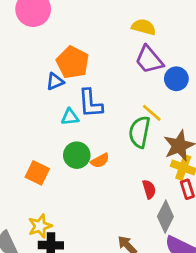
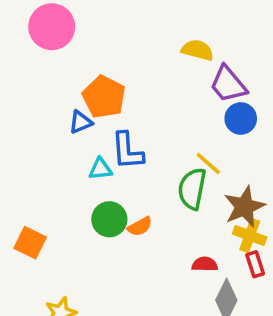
purple trapezoid: (149, 60) -> (228, 84), moved
orange square: (37, 173) -> (30, 243), moved
red semicircle: (149, 189) -> (205, 264), turned -72

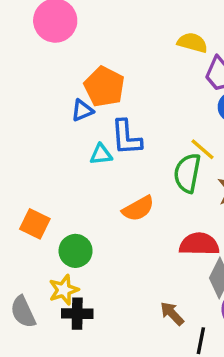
green circle: (109, 219) -> (76, 251), moved
orange semicircle: (140, 226) -> (138, 209), size x1.4
red semicircle: (205, 264) -> (199, 244), size x1.6

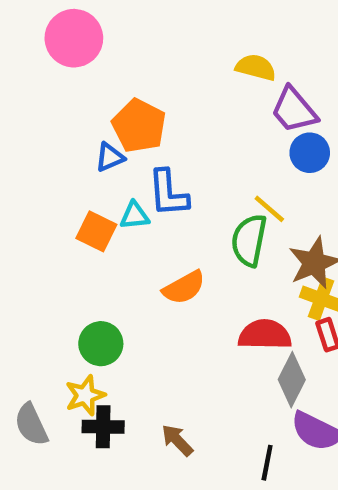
orange square: (35, 224) -> (96, 231), moved
brown arrow: (172, 314) -> (177, 440), moved

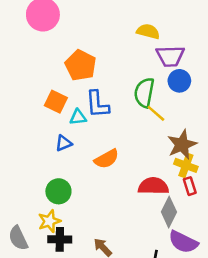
purple trapezoid: (294, 110) -> (170, 56), turned -52
blue triangle: (110, 157) -> (64, 143), moved
orange square: (96, 231) -> (56, 102), moved
green semicircle: (249, 240) -> (144, 93), moved

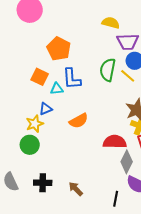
yellow line: (156, 113) -> (128, 76), moved
green circle: (58, 191) -> (30, 145), moved
yellow star: (49, 221) -> (35, 124), moved

